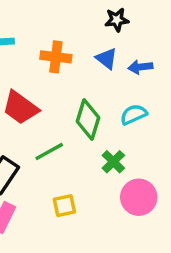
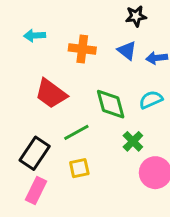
green diamond: (88, 119) -> (111, 104), turned -32
yellow square: (64, 206) -> (79, 168), moved

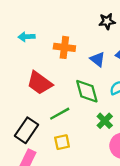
blue triangle: (127, 50) -> (98, 59), moved

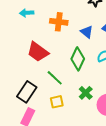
green diamond: (87, 91) -> (78, 59), turned 40
green line: (60, 114) -> (55, 78), turned 72
green cross: (105, 121) -> (86, 93), moved

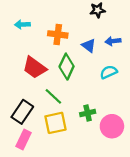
green diamond: (78, 59) -> (67, 67), moved
green cross: (86, 93) -> (88, 113), turned 32
yellow square: (57, 102) -> (56, 123), size x1.5

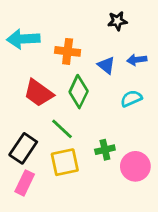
cyan arrow: (22, 24) -> (23, 39), size x1.6

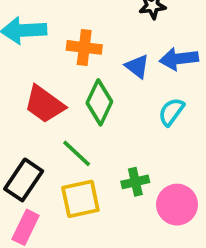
blue arrow: (137, 60) -> (179, 59), size x1.4
cyan semicircle: (131, 98) -> (171, 112), turned -30

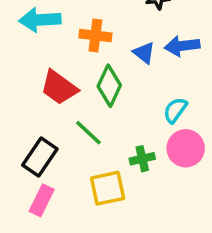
cyan semicircle: (171, 112) -> (175, 110), moved
yellow square: (80, 199) -> (108, 188), moved
pink circle: (177, 205) -> (186, 148), moved

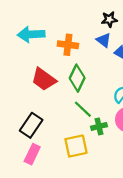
blue triangle: (144, 53) -> (104, 40), moved
green line: (88, 133) -> (83, 109), moved

